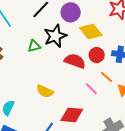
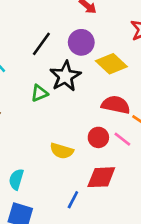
red circle: (97, 55) -> (98, 137), moved
red semicircle: (75, 61) -> (116, 105), moved

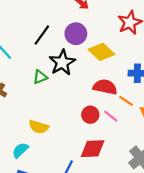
yellow semicircle: (62, 151) -> (39, 127), moved
cyan semicircle: (16, 179) -> (20, 150), turned 30

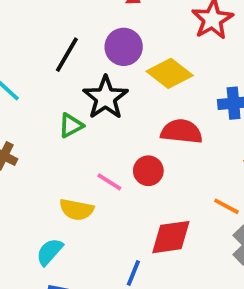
orange line: (126, 101) -> (226, 206), moved
red circle: (90, 115) -> (148, 171), moved
pink line: (111, 116) -> (109, 182), moved

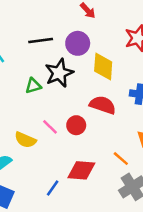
black line: (67, 55) -> (41, 40), turned 40
yellow diamond: (170, 73) -> (103, 66), turned 44

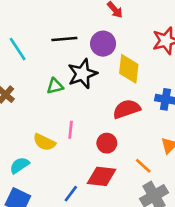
red semicircle: (103, 105) -> (127, 109), turned -40
red circle: (76, 125) -> (107, 143), moved
pink line: (50, 127) -> (71, 130), turned 49

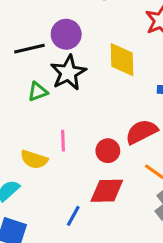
black line: (64, 39) -> (29, 49), moved
purple circle: (103, 44) -> (66, 34), moved
red semicircle: (127, 109) -> (141, 132), moved

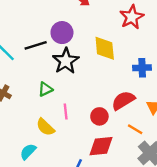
green triangle: (38, 92) -> (45, 89), moved
yellow semicircle: (34, 159) -> (45, 127), turned 30

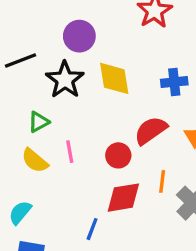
purple circle: (62, 33) -> (79, 36), moved
yellow diamond: (105, 48) -> (114, 78), moved
yellow semicircle: (45, 127) -> (35, 161), moved
orange line: (135, 129) -> (162, 181), moved, turned 70

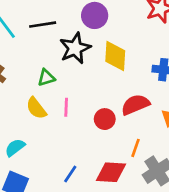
red diamond: (123, 198) -> (111, 172), moved

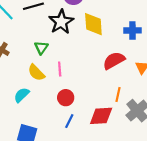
green triangle: (46, 78) -> (41, 48), turned -32
red circle: (105, 119) -> (66, 98), moved
cyan semicircle: (15, 148) -> (22, 95), moved

